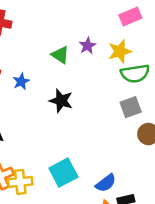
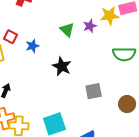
yellow star: (120, 51) -> (109, 16), moved
gray square: (131, 107) -> (94, 91), moved

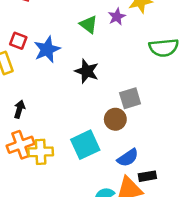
blue star: (32, 46) -> (47, 49), size x1.5
brown circle: (127, 104) -> (115, 119), moved

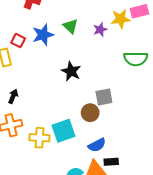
green triangle: (89, 24) -> (70, 26), moved
blue star: (47, 49) -> (43, 35), moved
yellow cross: (41, 152) -> (39, 138), moved

